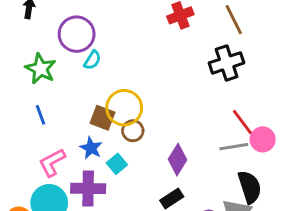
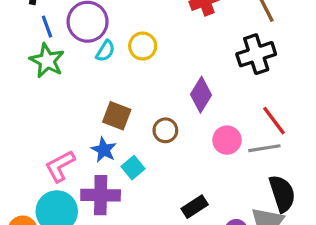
yellow circle: (124, 108) -> (143, 46), moved, size x0.7
blue line: (41, 115) -> (47, 27), moved
brown circle: (133, 131) -> (165, 130), moved
pink circle: (263, 139) -> (227, 140), moved
purple diamond: (178, 160) -> (201, 95), moved

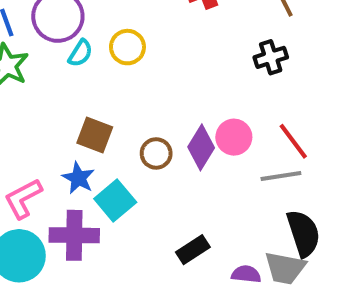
black cross: (256, 54) -> (271, 57), size x0.7
purple diamond: (201, 95) -> (201, 147), moved
pink circle: (227, 140) -> (234, 137), moved
cyan square: (133, 168) -> (115, 201), size x1.4

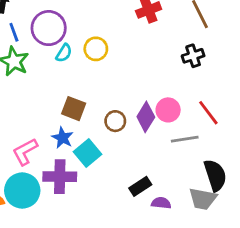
gray line: (281, 176) -> (185, 139), moved
purple semicircle: (246, 274) -> (161, 203), moved

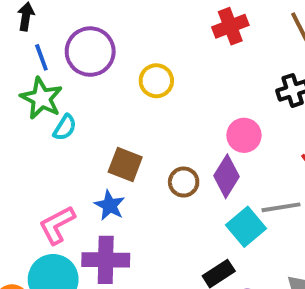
cyan semicircle: (64, 53) -> (65, 127), moved
pink circle: (168, 110) -> (244, 135), moved
cyan square: (88, 153) -> (246, 227), moved

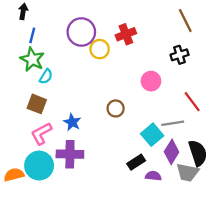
red cross: (230, 26) -> (126, 34), moved
purple circle: (90, 52) -> (81, 32), moved
blue line: (41, 57) -> (32, 35), turned 35
brown square: (125, 164) -> (37, 104), moved
purple diamond: (226, 176) -> (172, 152), moved

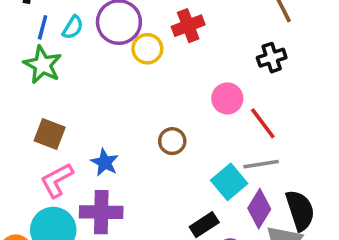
cyan semicircle: (46, 76) -> (73, 27), moved
red line: (192, 102) -> (263, 123), moved

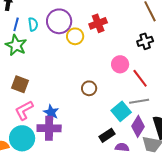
cyan semicircle: (73, 27) -> (33, 24), turned -40
blue star: (105, 162) -> (51, 112), moved

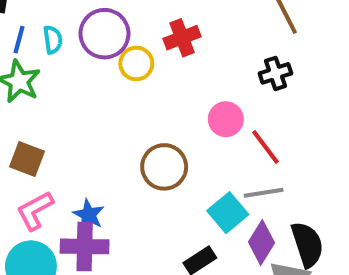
brown circle: (89, 88) -> (164, 167), size x1.5

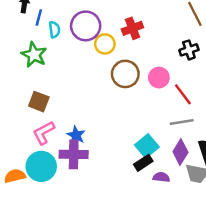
blue line: (19, 40) -> (39, 17), moved
brown circle: (164, 167) -> (125, 74), moved
cyan square: (228, 213) -> (147, 146), moved

